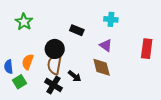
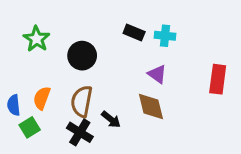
black rectangle: (77, 30) -> (134, 33), moved
black circle: (55, 49) -> (82, 56), moved

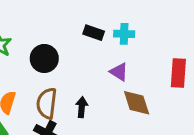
brown diamond: (151, 107) -> (137, 103), moved
black arrow: (111, 119) -> (82, 107), moved, turned -120

